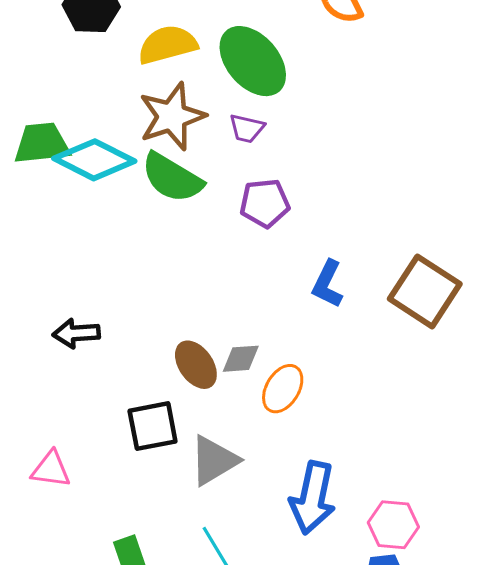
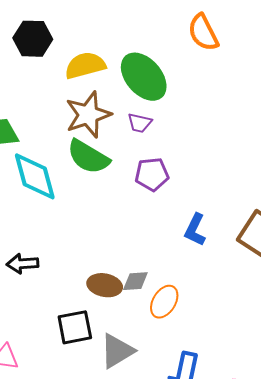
cyan diamond: (94, 160) -> (35, 176), moved, turned 48
brown ellipse: (196, 365) -> (105, 285), turned -44

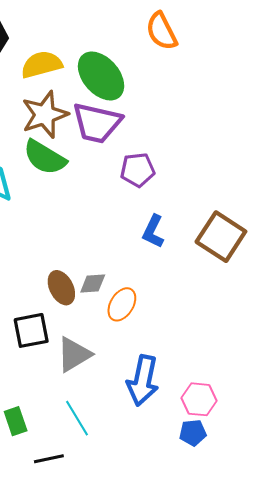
purple trapezoid: (140, 123) -> (97, 123), size x2.0
purple pentagon: (152, 174) -> (138, 170), moved
brown ellipse: (105, 285) -> (61, 288), turned 52

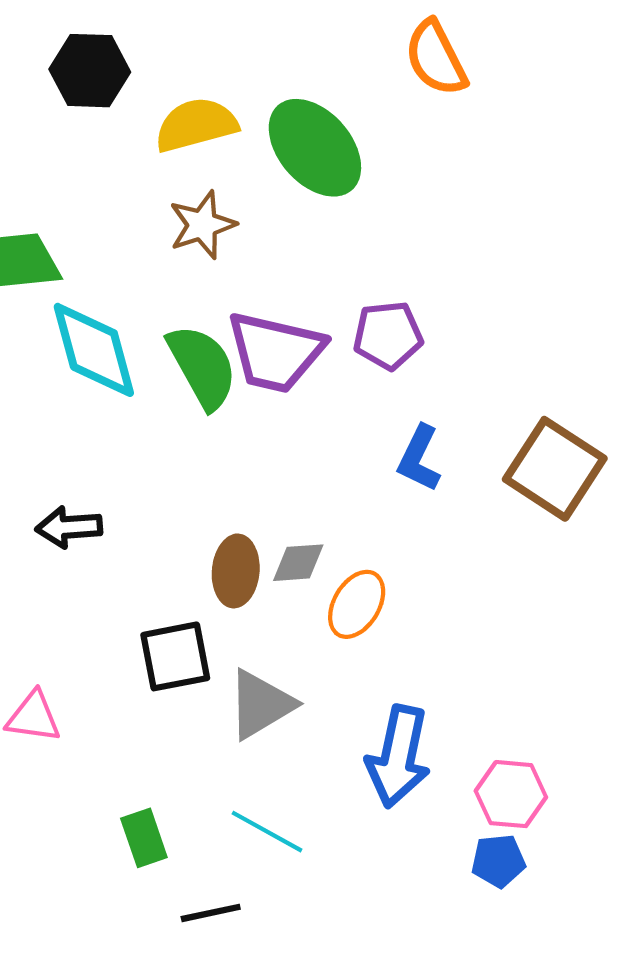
brown star: (45, 115) -> (202, 225), size x0.7
purple trapezoid: (97, 123) -> (275, 352), moved
green semicircle: (45, 157) -> (202, 367), moved, turned -150
brown ellipse: (61, 288) -> (236, 571), turned 32
cyan line: (77, 418) -> (267, 832), turned -30

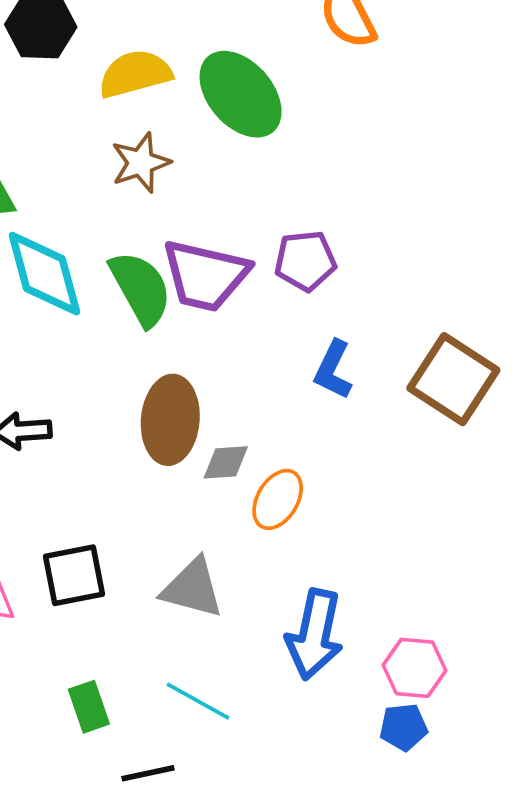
brown ellipse: (236, 571) -> (170, 420), moved, size x1.4
black square: (175, 656) -> (74, 575), moved
gray triangle: (261, 704) -> (192, 588), turned 46

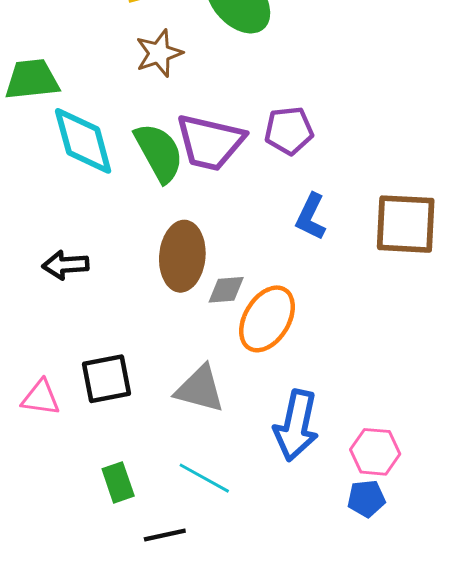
brown square: (453, 379) -> (406, 224), turned -30
orange ellipse: (278, 499) -> (267, 319), size x1.4

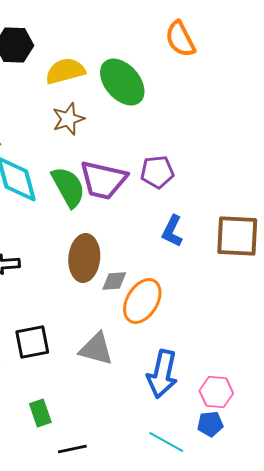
cyan line: (204, 478) -> (166, 442), moved

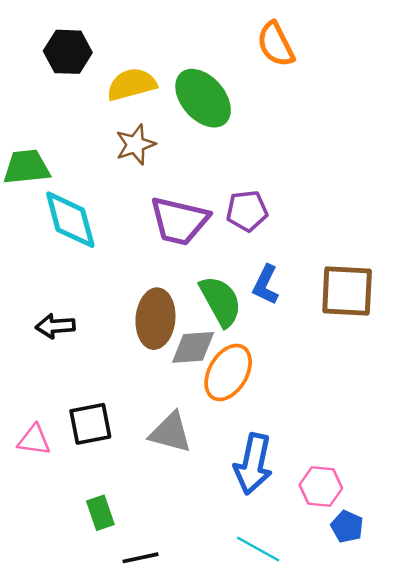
green semicircle: (68, 187) -> (221, 301), moved
gray diamond: (114, 281) -> (193, 347), size x1.4
blue pentagon: (210, 424) -> (347, 527), moved, turned 30

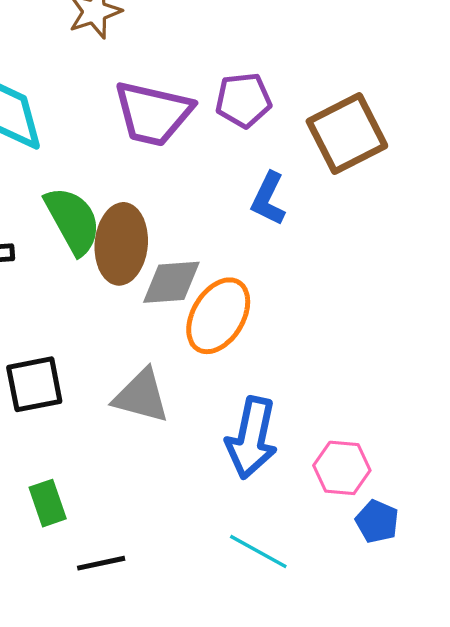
brown square: (347, 291) -> (347, 134), moved, turned -30
green semicircle: (221, 301) -> (73, 220), moved

